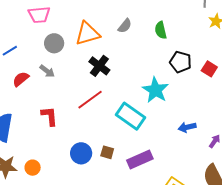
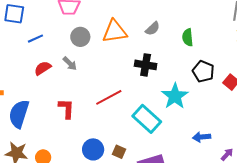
black cross: (99, 66) -> (146, 65), moved, turned -35

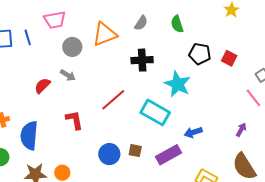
blue line: (35, 39) -> (28, 37), moved, turned -70
blue arrow: (202, 137) -> (193, 132), moved

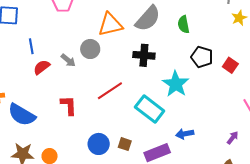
gray semicircle: (141, 23) -> (148, 19), size x1.8
blue line: (28, 37) -> (31, 46), moved
gray circle: (72, 47) -> (90, 49), moved
blue semicircle: (29, 135) -> (22, 115), turned -72

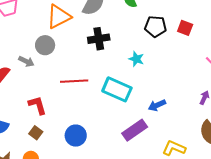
cyan star: (176, 84) -> (136, 59), size x0.6
red line: (110, 91) -> (74, 81), turned 44
brown square: (125, 144) -> (36, 133), moved, turned 32

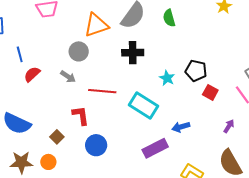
black pentagon: (155, 27) -> (196, 71), moved
red square: (185, 28) -> (210, 92), moved
gray arrow: (26, 61) -> (68, 77), moved
red L-shape: (37, 105) -> (81, 115), moved

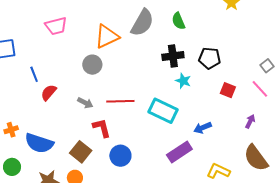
black cross: (133, 53) -> (173, 56), moved
black pentagon: (196, 71) -> (210, 58), moved
gray arrow: (68, 77) -> (85, 103), moved
brown square: (57, 137) -> (81, 152), size x1.5

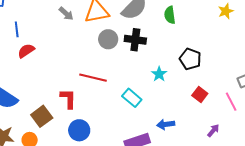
black cross: (173, 56) -> (135, 40), moved
gray circle: (92, 65) -> (108, 39), moved
gray arrow: (85, 103) -> (66, 14), moved
cyan rectangle: (163, 111) -> (132, 98), size x0.7

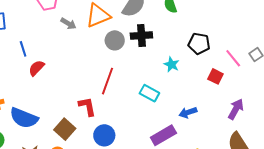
red line: (93, 78) -> (108, 81), turned -72
pink line: (231, 102) -> (233, 58), moved
purple arrow: (213, 131) -> (236, 109), size x1.5

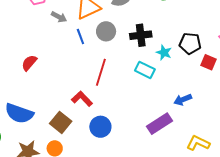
black cross: (141, 36) -> (141, 35), moved
black pentagon: (199, 44) -> (190, 43), moved
blue line: (23, 49) -> (80, 36), moved
cyan rectangle: (149, 93) -> (145, 70), moved
red L-shape: (87, 107) -> (82, 99), turned -30

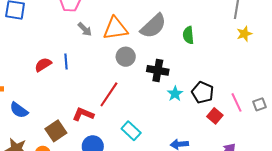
blue line: (80, 36) -> (66, 61), moved
cyan rectangle: (145, 70) -> (131, 131), moved
red L-shape: (82, 99) -> (83, 114), turned -40
blue semicircle: (19, 113) -> (19, 110), size x0.7

